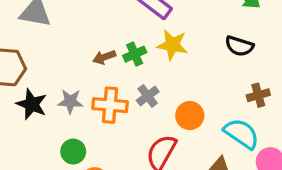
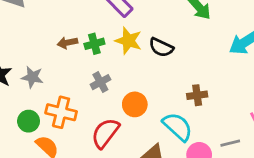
black semicircle: (239, 46) -> (161, 47), moved
orange cross: (110, 105) -> (61, 112), moved

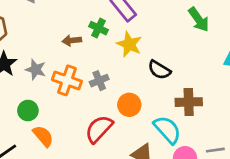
green cross: (94, 44) -> (98, 28), moved, turned 36
black semicircle: (161, 47) -> (159, 70), moved
brown cross: (197, 95) -> (189, 102), size x1.4
orange cross: (61, 112) -> (67, 80), moved

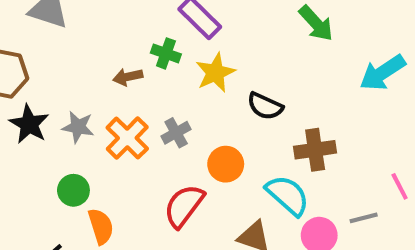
yellow star: (129, 44) -> (215, 73), turned 30
orange cross: (67, 80) -> (127, 138), turned 32
orange semicircle: (43, 136) -> (101, 226), turned 30

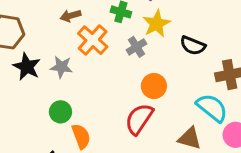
brown arrow: (128, 77) -> (71, 16), moved
gray cross: (176, 133) -> (137, 47), moved
orange cross: (127, 138) -> (93, 40), moved
orange circle: (226, 164) -> (154, 86), moved

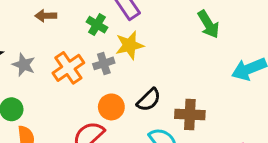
orange cross: (93, 40) -> (68, 68), moved
black semicircle: (193, 46) -> (149, 100), moved, turned -80

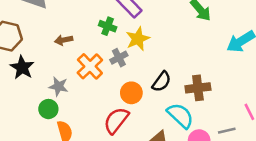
brown arrow: (46, 16) -> (64, 40), moved
gray star: (24, 65) -> (58, 86), moved

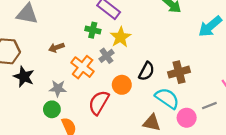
red semicircle: (116, 120) -> (99, 103), moved

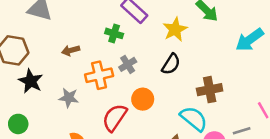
yellow star: (120, 37) -> (175, 29), moved
orange cross: (83, 67) -> (99, 75), turned 35
black semicircle: (147, 71) -> (171, 64), moved
green circle: (52, 109) -> (18, 124), moved

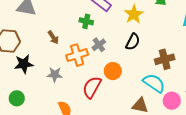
brown arrow: (71, 50) -> (53, 37), turned -104
black star: (31, 81) -> (24, 64), turned -30

